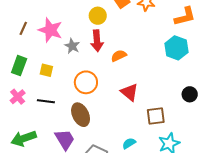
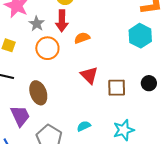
orange circle: (86, 82) -> (47, 48), moved
brown square: (156, 116) -> (117, 88), moved

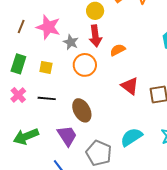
cyan semicircle: (84, 126) -> (131, 137), size x1.6

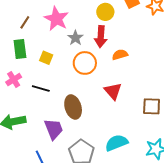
brown line: (21, 26) -> (25, 22), moved
green rectangle: (18, 64) -> (20, 49), turned -36
red triangle: (130, 86) -> (113, 91), moved

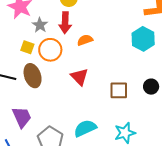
yellow square: (46, 58) -> (27, 47), moved
brown ellipse: (73, 107) -> (33, 76), moved

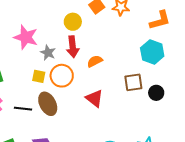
black circle: (151, 87) -> (156, 93), moved
brown square: (119, 90) -> (133, 82), moved

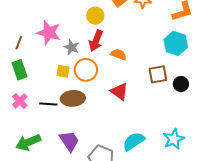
red arrow: (73, 47) -> (96, 41), turned 30
orange semicircle: (95, 61) -> (119, 54), turned 49
brown ellipse: (48, 104) -> (73, 98), turned -65

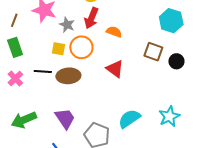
brown square: (158, 74) -> (153, 52), turned 30
black line: (48, 104) -> (43, 72), moved

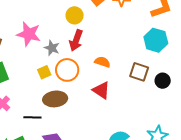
orange semicircle: (114, 32) -> (102, 62), moved
yellow square: (58, 49) -> (44, 72), turned -32
black line: (43, 72) -> (32, 117), moved

